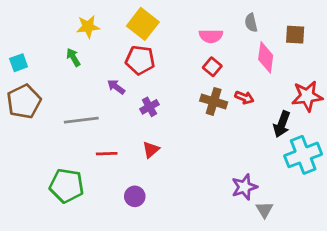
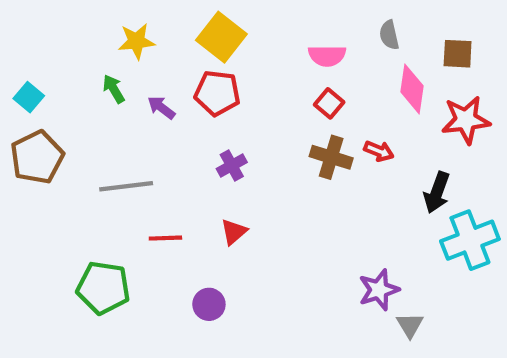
cyan square: (19, 63) -> (29, 97), turned -30
purple arrow: (116, 87) -> (161, 108), moved
red star: (307, 96) -> (466, 120), moved

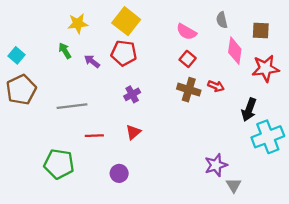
pink semicircle: (327, 56) -> (186, 32), turned 30

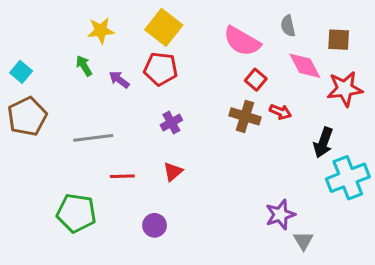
pink semicircle: (186, 32) -> (242, 41), size x1.4
pink diamond: (235, 51) -> (305, 66), turned -36
red square: (188, 59) -> (256, 80), moved

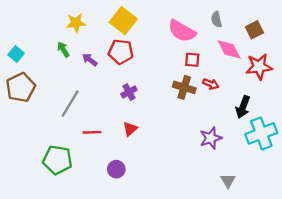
brown square: (339, 40) -> (254, 30), turned -30
red square: (256, 80) -> (192, 60), turned -35
gray line: (93, 138) -> (70, 104), turned -52
purple star: (280, 215) -> (211, 138), moved

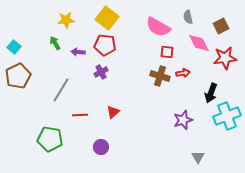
purple arrow: (90, 60) -> (78, 52), turned -32
red arrow: (211, 84) -> (183, 73), turned -32
purple cross: (129, 92) -> (101, 72), moved

